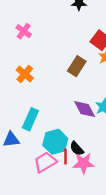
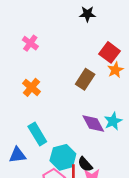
cyan rectangle: (30, 119) -> (37, 134), turned -55

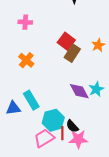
pink cross: (30, 43) -> (25, 22), turned -32
red square: (110, 52) -> (66, 41), moved
blue triangle: (17, 155) -> (13, 108), moved

